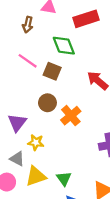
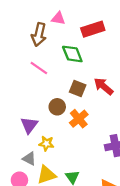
brown arrow: (28, 25) -> (39, 35), size x1.5
brown square: (52, 71) -> (78, 88), moved

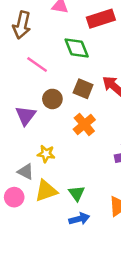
brown arrow: (39, 35) -> (22, 25), moved
brown circle: (57, 107) -> (52, 99), moved
purple triangle: (29, 125) -> (26, 116), moved

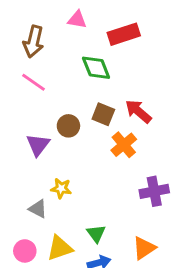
pink line: (37, 65) -> (34, 82), moved
orange cross: (84, 124) -> (124, 145), moved
yellow triangle: (46, 191) -> (60, 248), moved
pink circle: (14, 197) -> (25, 251), moved

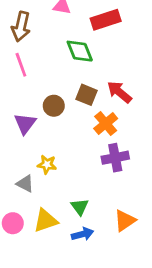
pink line: (34, 82) -> (21, 65), turned 35
purple cross: (154, 191) -> (115, 158), moved

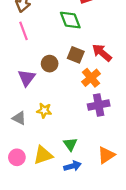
gray triangle: (25, 184) -> (19, 118), moved

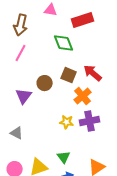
pink line: (23, 31) -> (21, 53), turned 48
yellow star: (44, 110) -> (67, 122), moved

